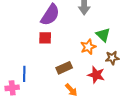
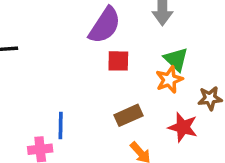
green triangle: (103, 35) -> (176, 59), moved
red square: (45, 38) -> (118, 61), moved

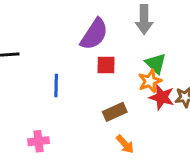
blue line: (61, 125) -> (56, 85), moved
red star: (183, 127) -> (162, 97), moved

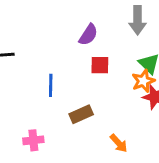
purple semicircle: (94, 34) -> (88, 35), size x0.7
brown rectangle: (115, 112) -> (81, 114), moved

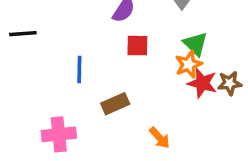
pink cross: (33, 140) -> (59, 134), size x1.4

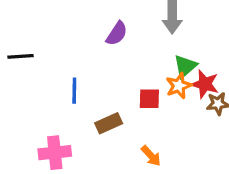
green triangle: (195, 44) -> (185, 66), turned 35
red square: (137, 46) -> (149, 99), moved
red star: (202, 83) -> (205, 84), moved

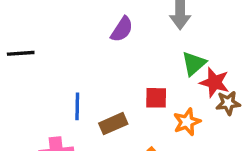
orange star: (179, 86) -> (187, 122), moved
blue line: (74, 91) -> (77, 106), moved

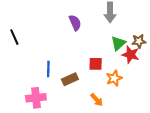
purple semicircle: (122, 29) -> (75, 23), turned -56
black line: (21, 53) -> (14, 37), turned 70
brown star: (228, 103) -> (139, 41), moved

